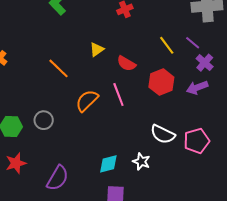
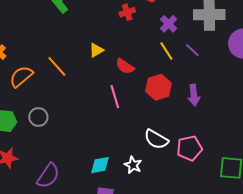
purple cross: (205, 63) -> (169, 24), moved
purple arrow: (197, 87) -> (194, 95), turned -80
orange semicircle: (87, 101) -> (21, 77), moved

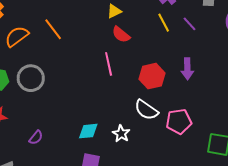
yellow triangle: (96, 50) -> (114, 11), moved
red hexagon: (159, 87) -> (152, 76), moved
gray circle: (38, 117) -> (31, 78), size x1.4
purple semicircle: (48, 176) -> (36, 137), size x0.6

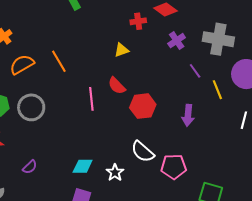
yellow line: (164, 23) -> (217, 90), moved
red semicircle: (121, 35) -> (117, 86), moved
pink line: (109, 64) -> (91, 99), moved
red hexagon: (152, 76) -> (143, 106), moved

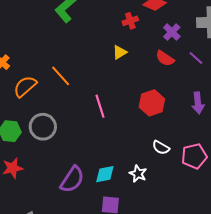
red semicircle: (117, 86) -> (165, 58), moved
white semicircle: (143, 152) -> (161, 148), size x0.7
purple semicircle: (30, 167) -> (72, 180), moved, size x1.8

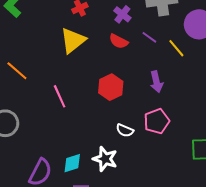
yellow triangle: (120, 52) -> (73, 40), size x1.8
pink pentagon: (194, 156) -> (157, 121), moved
white star: (138, 174) -> (105, 159), size x1.4

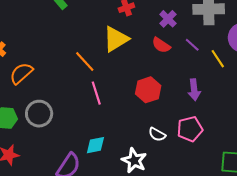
orange line: (17, 71) -> (85, 62), moved
cyan diamond: (72, 163) -> (95, 145), moved

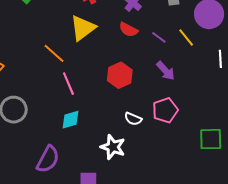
purple line: (192, 45) -> (159, 37), moved
purple arrow: (194, 90) -> (166, 71), turned -30
cyan diamond: (95, 145) -> (71, 120), moved

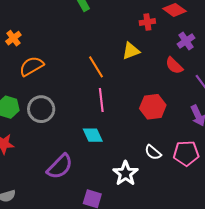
yellow triangle: (83, 28) -> (131, 51), size x0.7
cyan diamond: (71, 120) -> (93, 135), turned 65

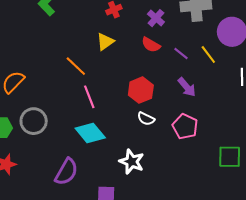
cyan diamond: (93, 135) -> (90, 133), size x1.4
white semicircle: (153, 152) -> (146, 119), moved
pink pentagon: (186, 153) -> (185, 126), turned -30

